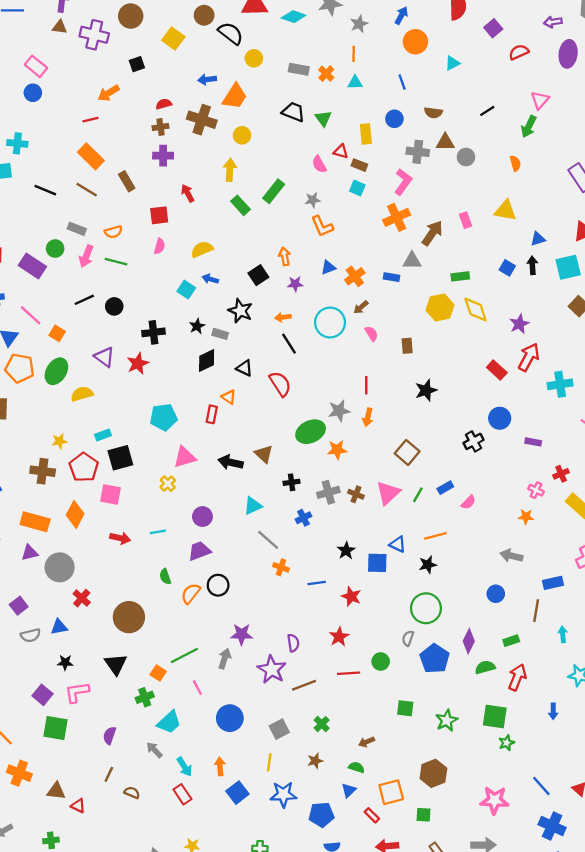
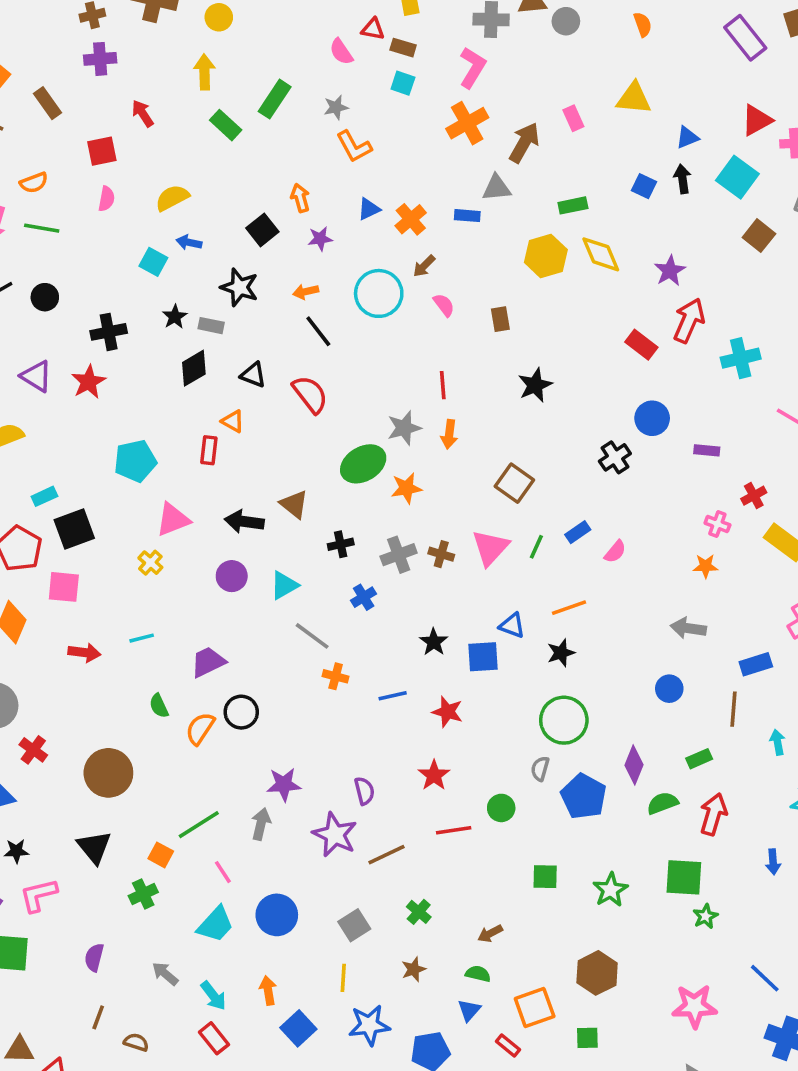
cyan square: (568, 267) -> (737, 177), turned -35
purple circle: (202, 517) -> (232, 576), moved
cyan trapezoid: (169, 722) -> (215, 924), moved

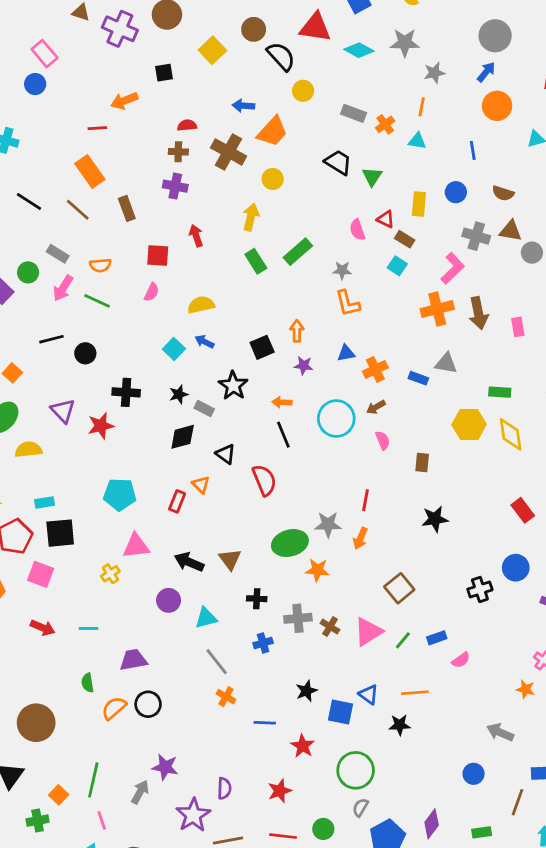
brown arrow: (524, 143) -> (478, 313), moved, turned 124
green circle: (564, 720) -> (356, 770), moved
green line: (199, 825) -> (93, 780), turned -60

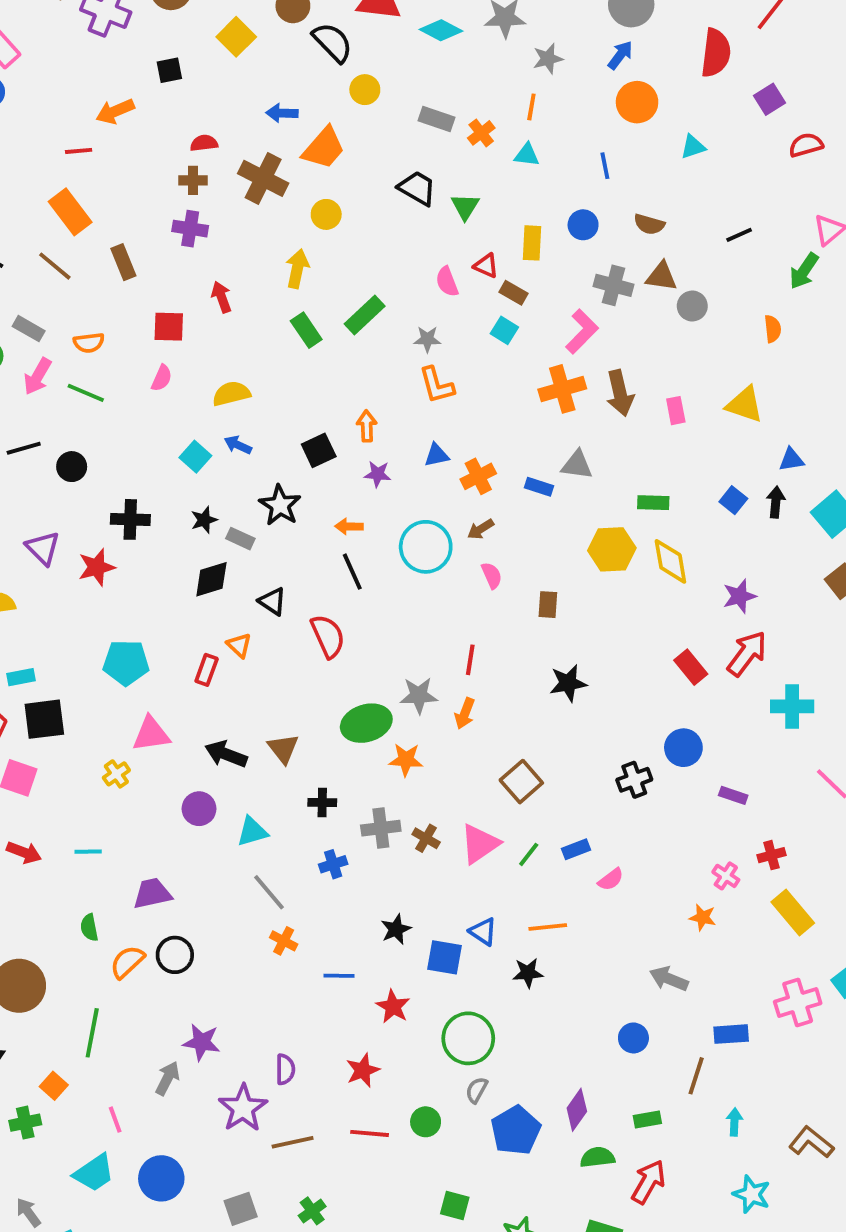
green line: (93, 780) -> (92, 1033), moved

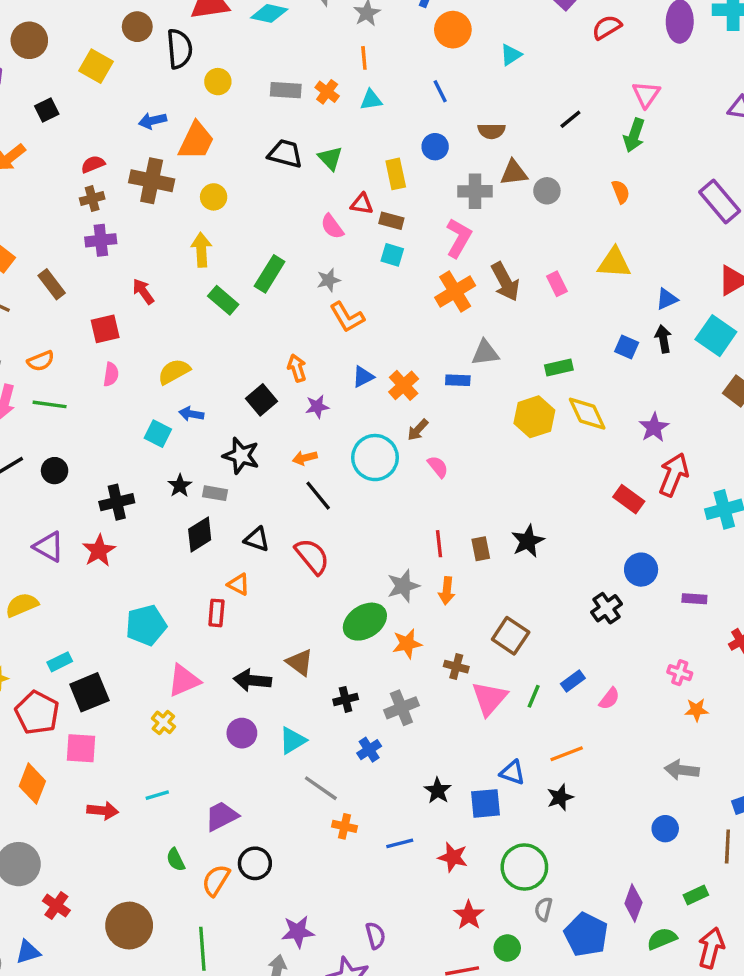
black semicircle: (333, 42) -> (179, 49), turned 54
brown rectangle: (548, 605) -> (481, 549), moved
brown cross: (426, 838) -> (456, 667), moved
pink cross: (726, 876) -> (680, 673), moved
red star: (363, 1070) -> (469, 915), moved

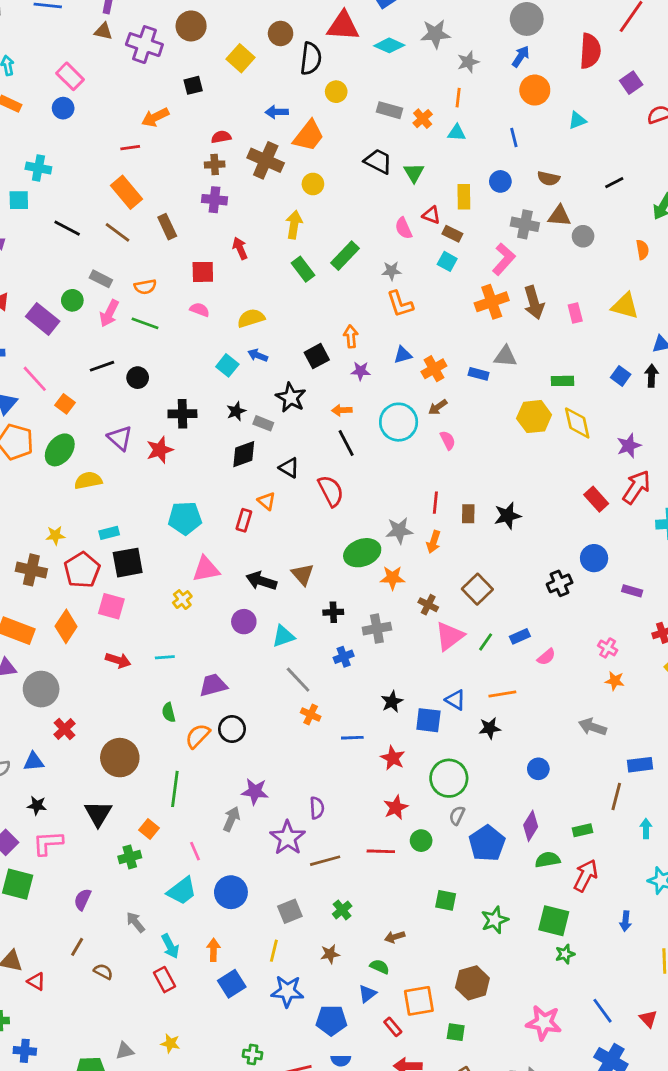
pink semicircle: (111, 374) -> (200, 310), turned -90
blue circle: (665, 829) -> (538, 769), moved

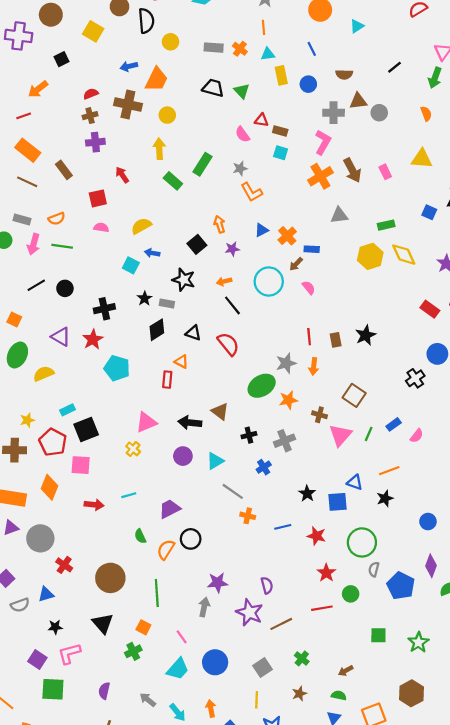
yellow rectangle: (464, 197) -> (281, 75), moved
blue rectangle: (479, 374) -> (312, 249), moved
cyan pentagon: (185, 518) -> (117, 368), moved, turned 30

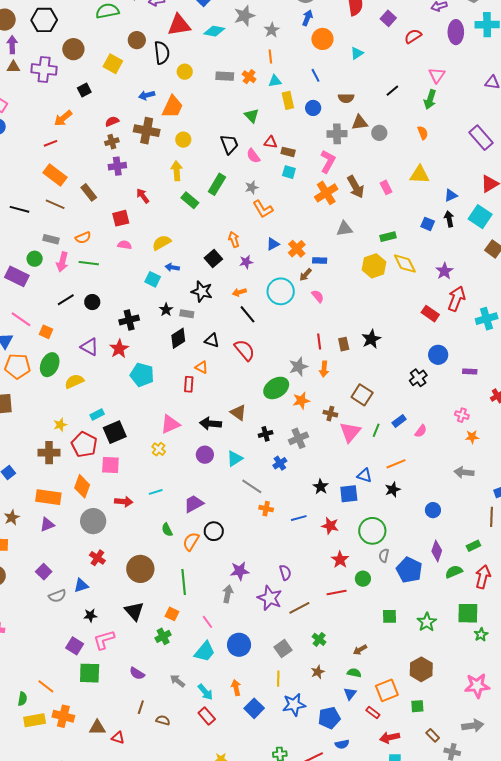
black trapezoid: (213, 88) -> (229, 144), moved, turned 55
gray circle: (40, 538) -> (93, 521), moved
purple semicircle: (104, 691) -> (137, 673), turned -70

